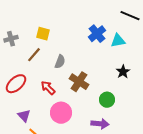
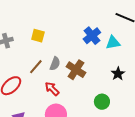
brown line: (34, 55) -> (36, 67), moved
brown cross: (79, 82) -> (76, 70), moved
red arrow: (48, 88) -> (52, 89), moved

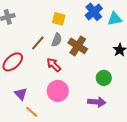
yellow square: (38, 36) -> (59, 19), moved

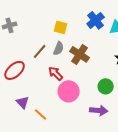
pink circle: (58, 91) -> (69, 91), moved
orange line: (32, 112) -> (41, 114), moved

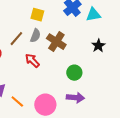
green circle: (106, 86) -> (74, 73), moved
pink circle: (69, 91) -> (45, 105), moved

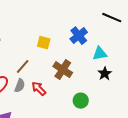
cyan triangle: (93, 15) -> (100, 54), moved
gray semicircle: (35, 36) -> (20, 86), moved

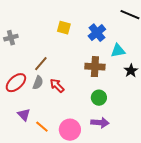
yellow square: (44, 43) -> (64, 28), moved
brown cross: (63, 70) -> (95, 67), moved, turned -30
black star: (105, 74) -> (131, 71), moved

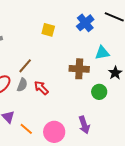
blue cross: (97, 33) -> (85, 23), moved
green circle: (99, 98) -> (99, 92), moved
purple arrow: (100, 123) -> (84, 125), turned 66

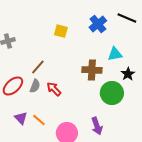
green circle: (99, 92) -> (112, 93), size x1.5
orange line: (26, 129) -> (39, 120), moved

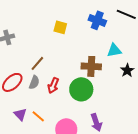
blue cross: (98, 24) -> (97, 20), turned -30
red arrow: (54, 89) -> (53, 85), turned -112
green circle: (112, 93) -> (81, 89), moved

